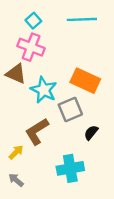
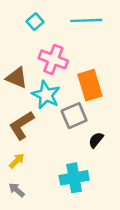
pink cross: (31, 47) -> (53, 59), moved
orange rectangle: (85, 81) -> (90, 85), turned 48
brown L-shape: (37, 131) -> (22, 125), moved

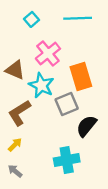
pink cross: (53, 59) -> (48, 53), turned 30
black semicircle: (96, 140) -> (86, 126), size x1.5

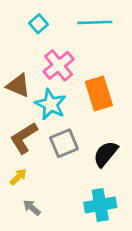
gray square: (67, 104) -> (64, 143), moved
cyan cross: (67, 160) -> (100, 205), moved
gray arrow: (15, 171) -> (32, 208), moved

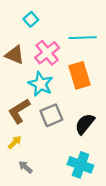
cyan line: (95, 22) -> (83, 38), moved
brown triangle: (18, 86) -> (15, 55), moved
cyan cross: (100, 205) -> (80, 165), turned 30

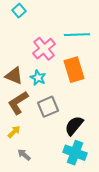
cyan square: (31, 19) -> (19, 11), moved
brown triangle: (15, 55) -> (14, 76), moved
cyan star: (41, 84) -> (38, 78), size x0.7
black semicircle: (85, 124) -> (74, 126), moved

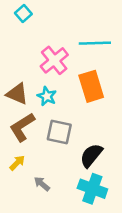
gray square: (48, 107) -> (59, 132), turned 35
gray arrow: (24, 155) -> (42, 184), moved

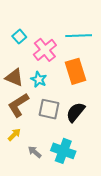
cyan square: (23, 14) -> (19, 37), moved
black semicircle: (91, 155) -> (76, 112), moved
cyan cross: (92, 189) -> (63, 151), moved

